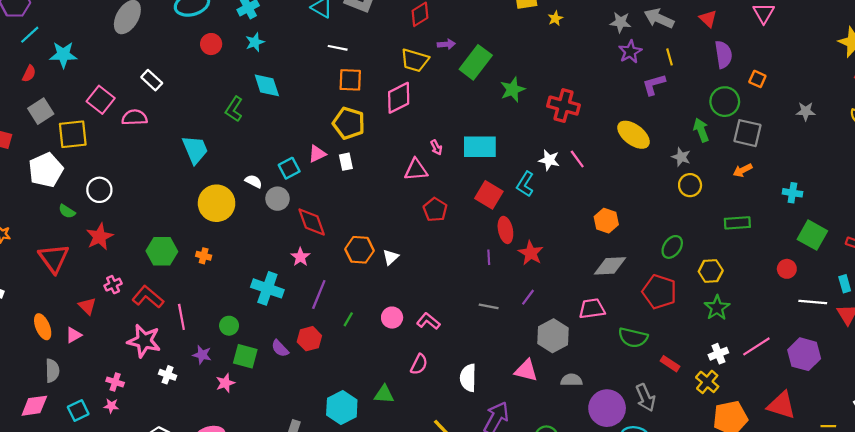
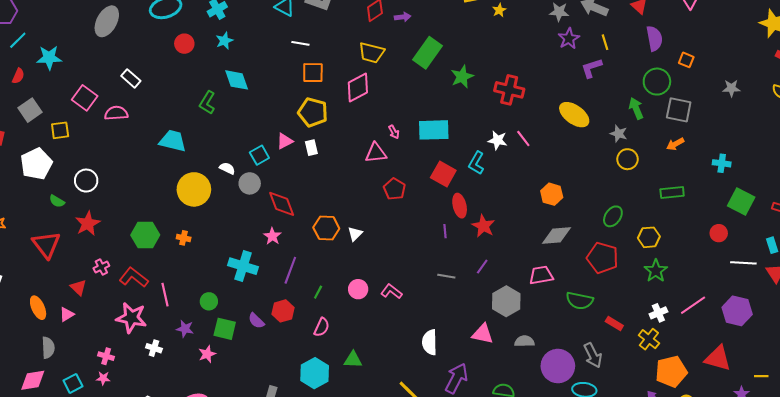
purple arrow: (446, 44) -> (403, 17), moved
yellow square: (73, 134) -> (60, 130), size x0.7
cyan trapezoid: (195, 150) -> (173, 141), turned -52
pink semicircle: (419, 364) -> (322, 327), moved

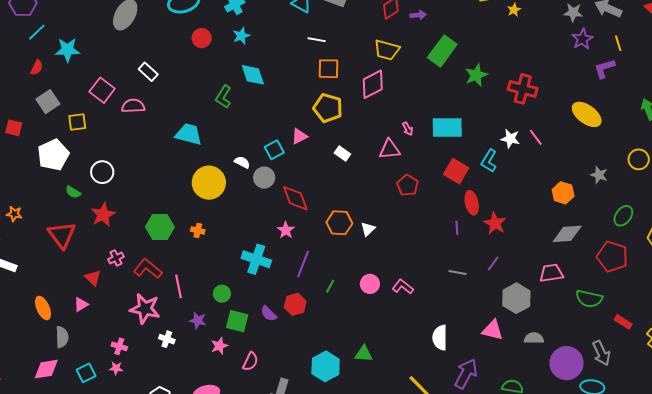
gray star: (619, 134) -> (599, 175), moved
white rectangle: (311, 148) -> (342, 154), moved, turned -42
orange ellipse: (38, 308) -> (43, 308), moved
pink semicircle: (322, 327) -> (250, 361), moved

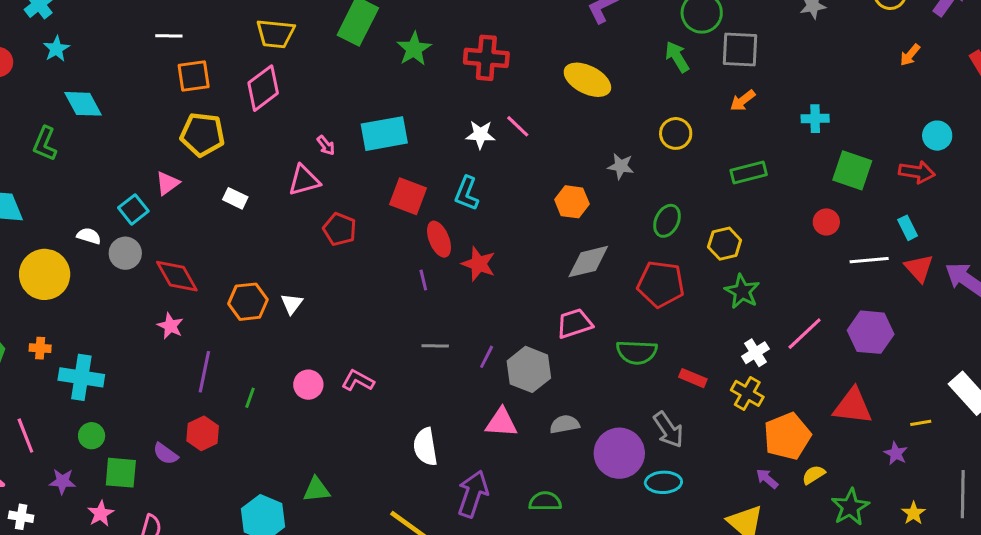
cyan L-shape: (489, 161) -> (467, 193), moved
cyan cross: (256, 259) -> (81, 377), moved
purple line: (493, 263) -> (487, 357), moved

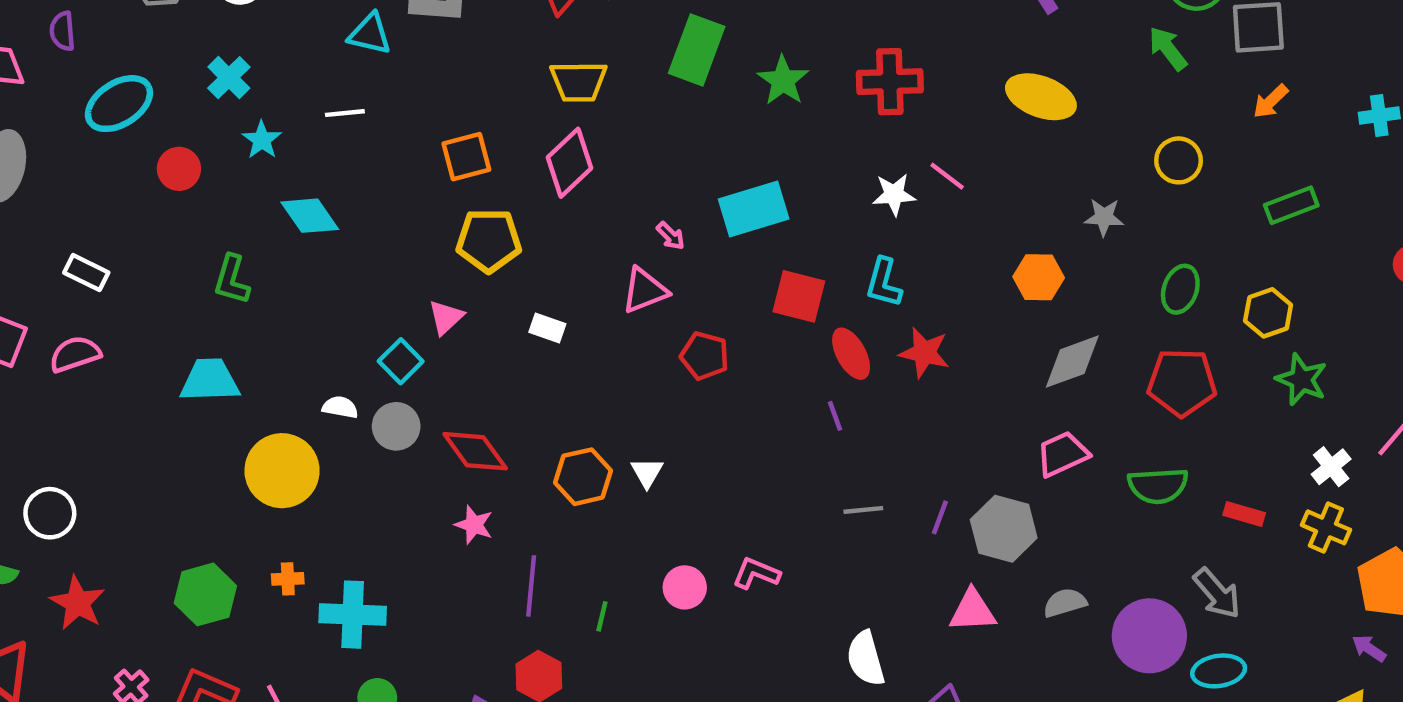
white line: (169, 36) -> (345, 113), moved
green L-shape: (45, 144) -> (232, 280), moved
red star: (479, 264) -> (924, 353), moved

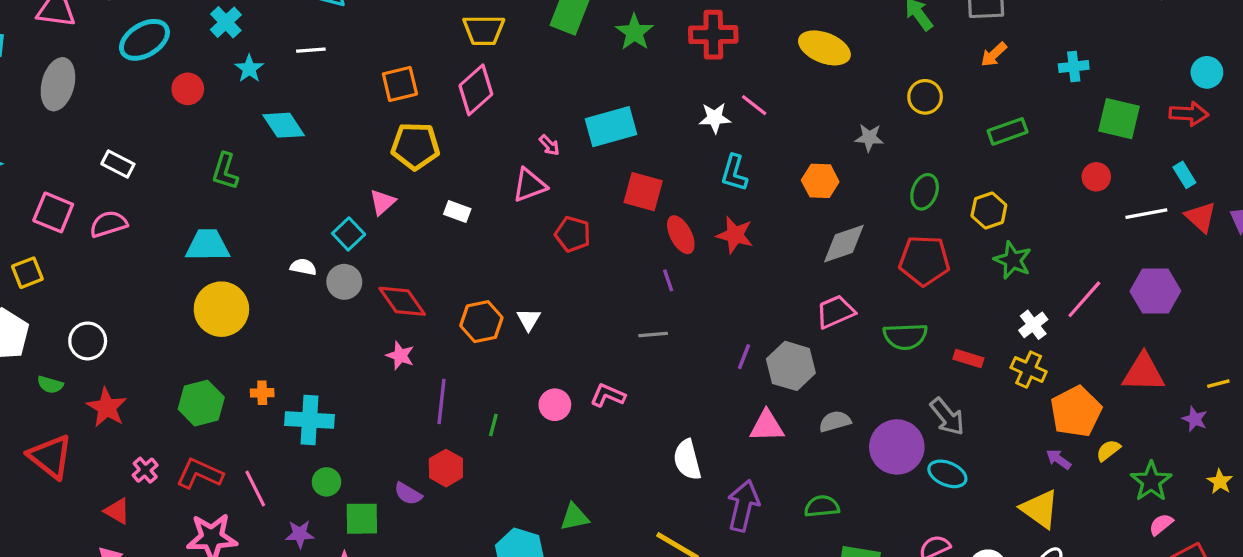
cyan L-shape: (884, 283) -> (734, 173), moved
yellow circle: (282, 471) -> (221, 309), moved
gray line: (863, 510) -> (653, 334), moved
cyan ellipse: (1219, 671) -> (947, 474), turned 30

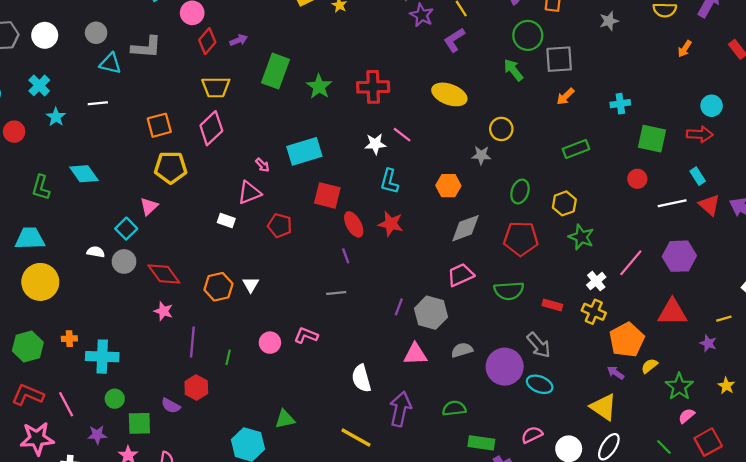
yellow circle: (925, 97) -> (501, 129), moved
cyan diamond: (284, 125) -> (84, 174), moved
white rectangle: (457, 211) -> (226, 221), moved

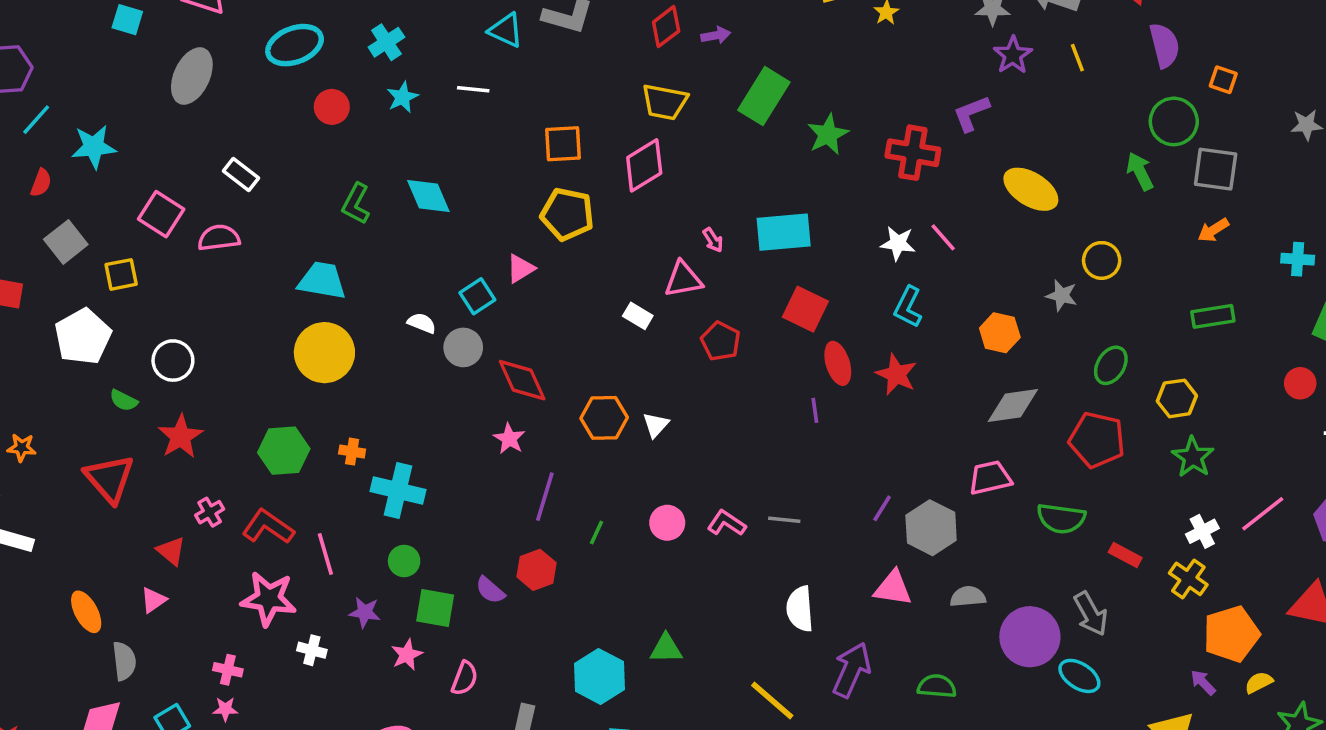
purple L-shape: (454, 40) -> (971, 113), moved
gray line: (336, 293) -> (784, 520), moved

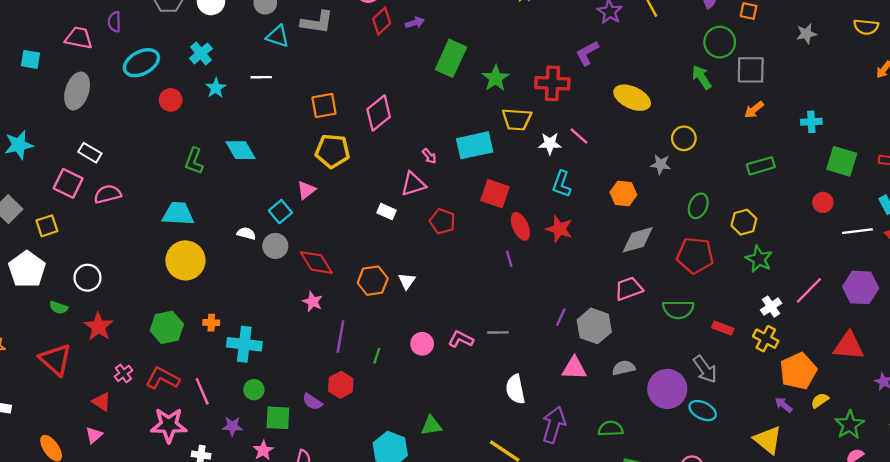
yellow trapezoid: (665, 102) -> (517, 119), moved
white rectangle: (241, 175) -> (90, 153), moved

